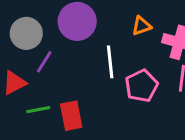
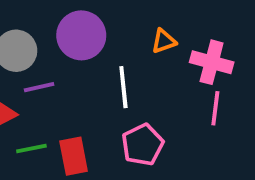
purple line: (44, 62) -> (39, 87), turned 45
pink pentagon: (141, 86) -> (143, 145), moved

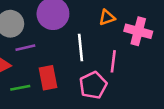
pink line: (215, 108) -> (113, 61), moved
red rectangle: (74, 156) -> (48, 78), moved

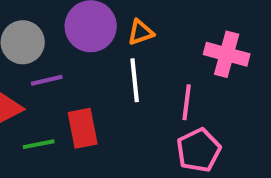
orange triangle: (107, 17) -> (141, 32), moved
pink pentagon: (93, 85) -> (199, 150), moved

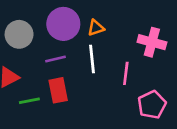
purple line: (47, 80) -> (56, 59), moved
pink pentagon: (199, 150) -> (152, 105), moved

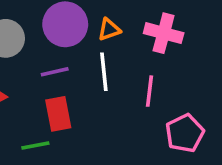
pink cross: (152, 42) -> (164, 33), moved
green line: (29, 101) -> (35, 145), moved

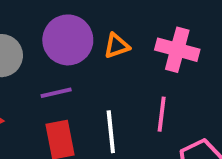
white line: (104, 72) -> (111, 132), moved

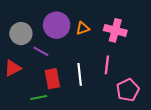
purple line: (56, 93) -> (41, 51), moved, turned 42

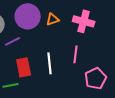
purple line: (41, 51) -> (13, 41), turned -56

